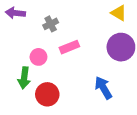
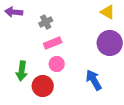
pink rectangle: (69, 47) -> (53, 43), moved
pink circle: (38, 57) -> (57, 64), moved

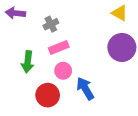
green arrow: (22, 71) -> (28, 62), moved
blue arrow: (94, 80) -> (85, 88), moved

